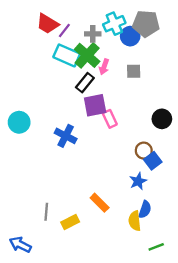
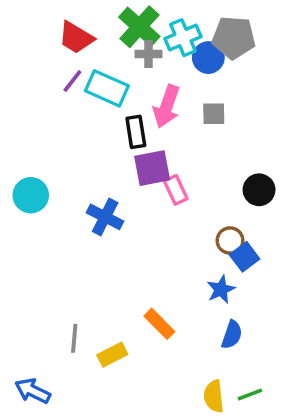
purple line: (64, 30) -> (72, 81), moved
green cross: (87, 55) -> (139, 27), moved
pink arrow: (104, 67) -> (167, 106), size x1.6
black rectangle: (85, 83) -> (136, 132), turned -48
yellow semicircle: (135, 221) -> (214, 396), moved

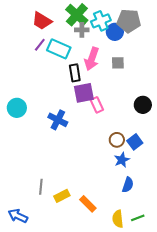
brown circle: (230, 241) -> (117, 140), moved
orange rectangle: (159, 324) -> (88, 204), moved

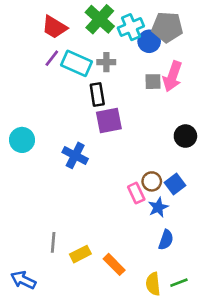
gray cross: (82, 30) -> (106, 62), moved
pink arrow: (92, 59) -> (172, 76), moved
pink rectangle: (97, 105) -> (136, 193), moved

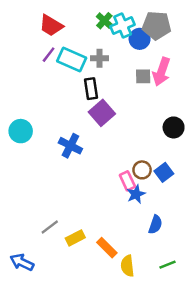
green cross: (100, 19) -> (104, 21), moved, size x0.6
purple square: (109, 120) -> (102, 113), turned -30
blue star: (158, 207) -> (136, 194), moved
gray line: (53, 242) -> (50, 227), turned 48
yellow semicircle: (153, 284) -> (127, 266), moved

